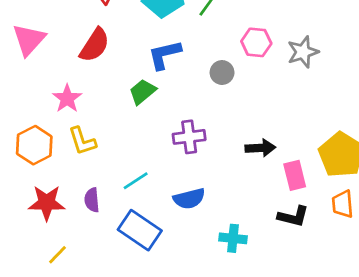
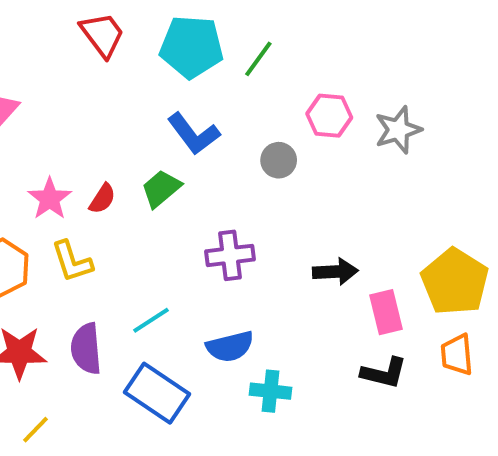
red semicircle: (95, 45) -> (102, 199), moved, size x0.6
blue L-shape: (164, 55) -> (194, 134), turned -114
purple semicircle: (92, 200) -> (86, 349), size x1.4
cyan cross: (233, 238) -> (271, 391), moved

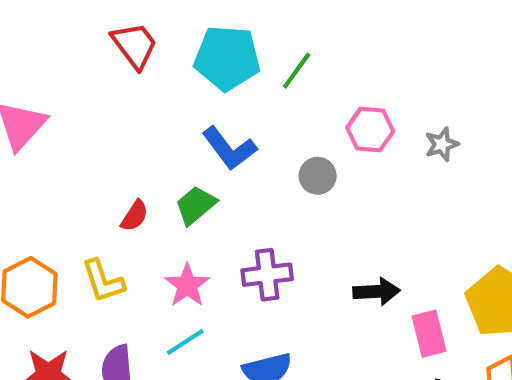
gray star: (398, 130) -> (442, 144), size x0.7
pink star: (50, 199) -> (187, 285), moved

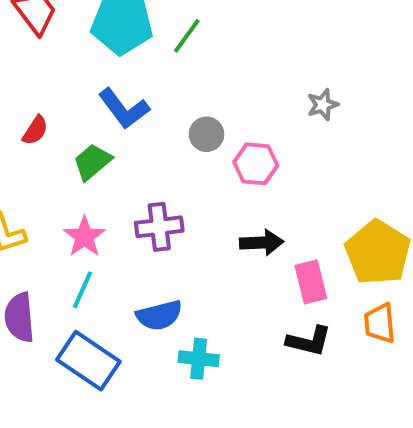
pink hexagon: (370, 130) -> (256, 164), moved
red semicircle: (135, 216) -> (35, 130), moved
cyan line: (185, 342) -> (82, 290), turned -33

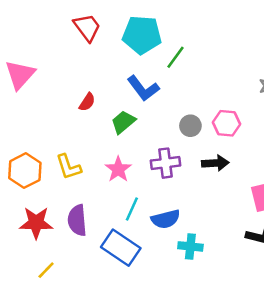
green line: (187, 36) -> (175, 57), moved
gray circle: (206, 134) -> (190, 126), moved
black arrow: (262, 243) -> (215, 163), moved
cyan line: (82, 290) -> (132, 209), moved

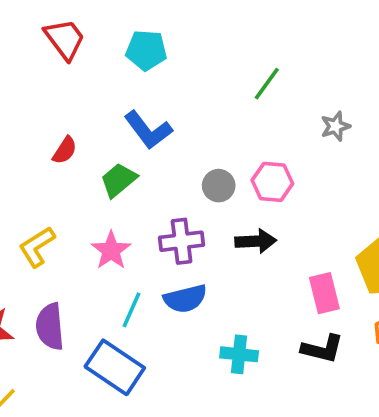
cyan pentagon: (142, 35) -> (146, 50), size x0.7
green line: (175, 57) -> (267, 84), moved
yellow L-shape: (68, 167) -> (37, 247), turned 76
blue semicircle: (166, 219) -> (185, 299), moved
cyan cross: (190, 246) -> (239, 354), moved

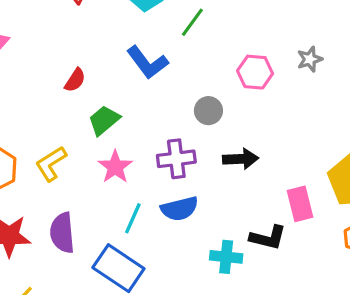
green line: (267, 84) -> (192, 22), moved
green trapezoid: (119, 180) -> (104, 120), moved
pink hexagon: (272, 182) -> (255, 72), moved
black L-shape: (322, 349) -> (268, 238), moved

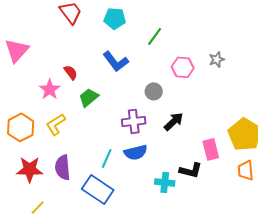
green line: (192, 22) -> (155, 36), moved
red semicircle: (75, 80) -> (71, 72), turned -70
black arrow: (241, 159) -> (174, 121), turned -40
pink star: (115, 167) -> (50, 89), moved

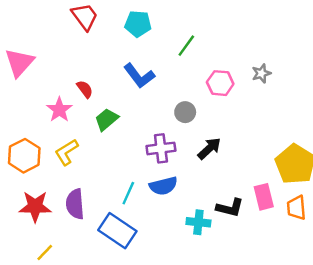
pink rectangle: (211, 149) -> (264, 197), moved

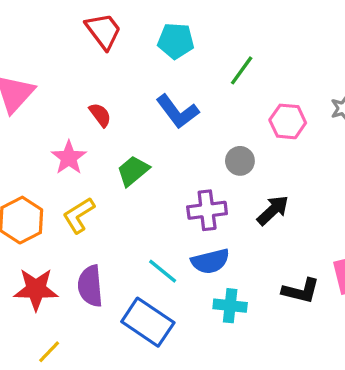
red semicircle: (85, 89) -> (100, 115), moved
cyan line: (128, 193) -> (163, 271), turned -75
cyan cross: (198, 222) -> (230, 306), moved

